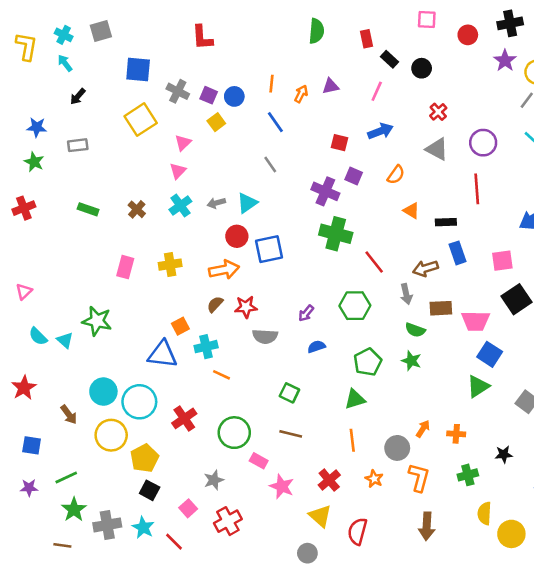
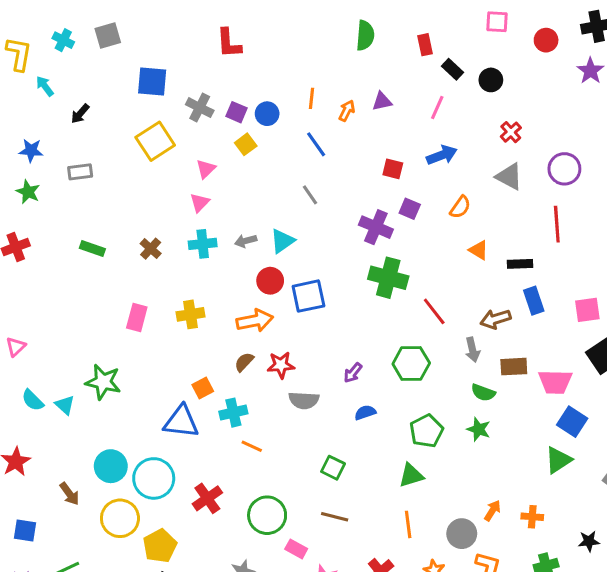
cyan arrow: (65, 63) -> (45, 86), moved
cyan cross: (180, 205) -> (203, 244), turned 30

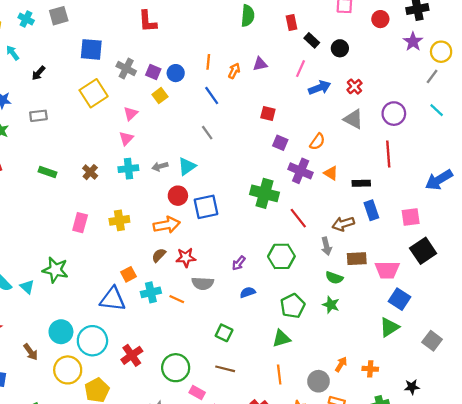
blue arrow: (442, 155) -> (320, 88), moved
purple cross: (376, 227) -> (301, 171), moved
orange line: (252, 446) -> (177, 299), moved

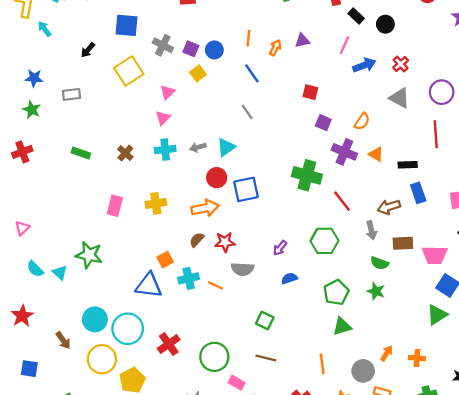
black arrow: (38, 73) -> (88, 50), moved
green triangle: (281, 338) -> (342, 326), moved

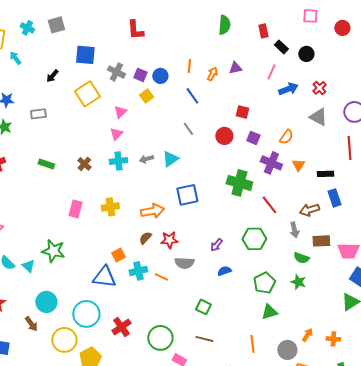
orange triangle: (376, 154) -> (298, 165), turned 32
red circle: (217, 178) -> (224, 136), moved
cyan circle: (95, 319) -> (46, 302), moved

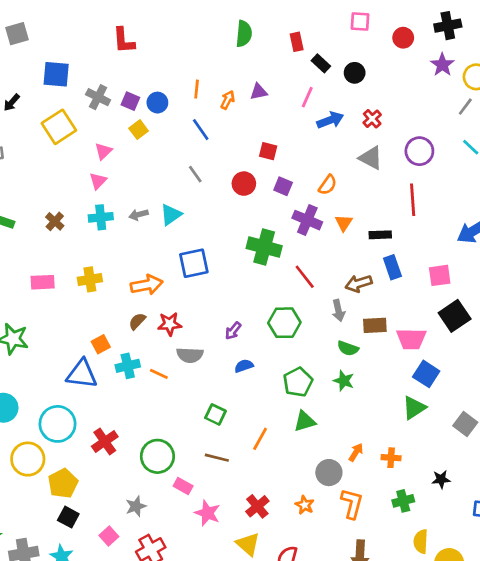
pink rectangle: (75, 209) -> (43, 282), turned 72
orange line: (252, 344) -> (260, 439), moved, turned 36

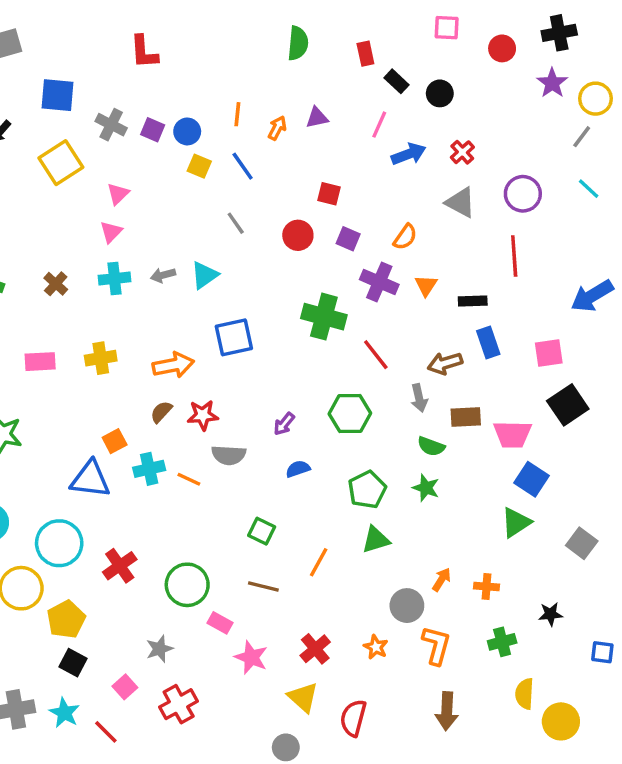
yellow square: (139, 130) -> (199, 166), moved, turned -30

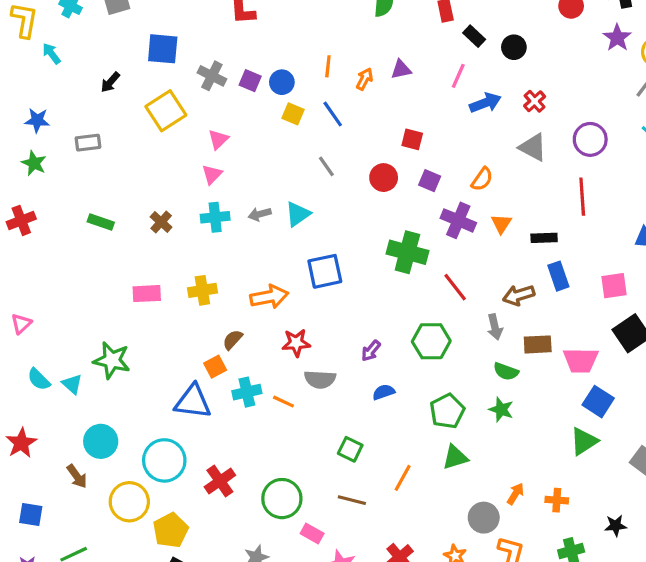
brown semicircle: (161, 412) -> (233, 340), moved

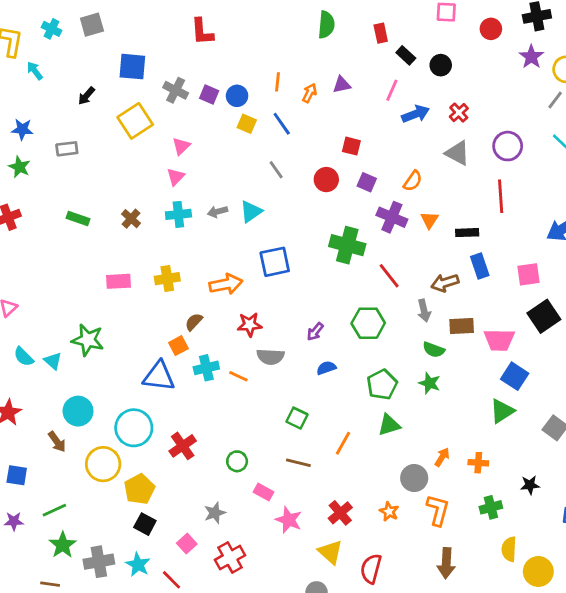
green circle: (282, 499) -> (237, 461), size x0.6

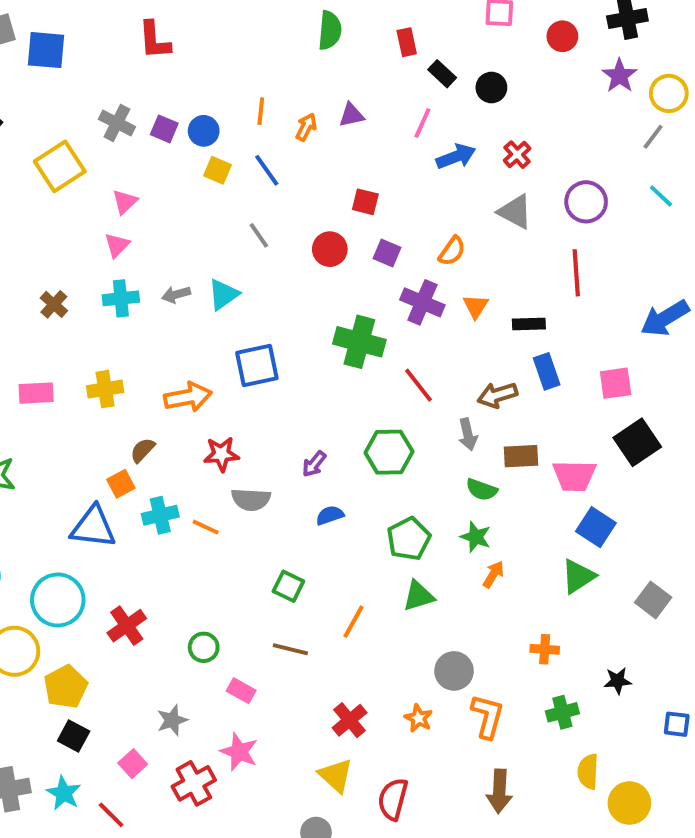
blue square: (132, 67) -> (46, 50), moved
orange arrow: (442, 457) -> (493, 574), moved
pink star: (289, 520) -> (239, 752), moved

